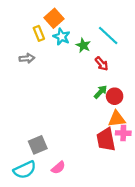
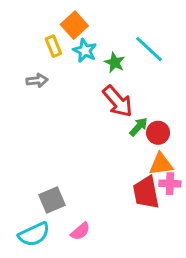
red arrow: (102, 64) -> (118, 101), moved, size x1.6

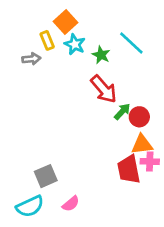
gray arrow: (37, 80) -> (31, 59), moved

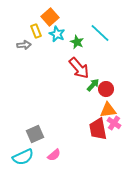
pink cross: (150, 162) -> (114, 123), turned 32

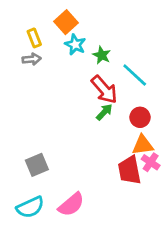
yellow rectangle: (36, 31) -> (34, 38), moved
cyan line: (100, 33) -> (135, 75), moved
green arrow: (93, 85) -> (104, 112), moved
gray square: (35, 134) -> (37, 165), moved
pink semicircle: (54, 155) -> (71, 205), size x1.5

